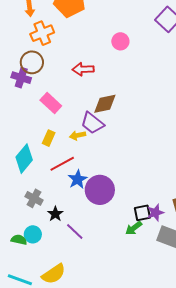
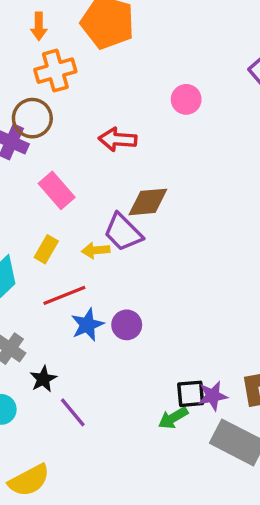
purple circle: (100, 190) -> (127, 325), moved, size x0.6

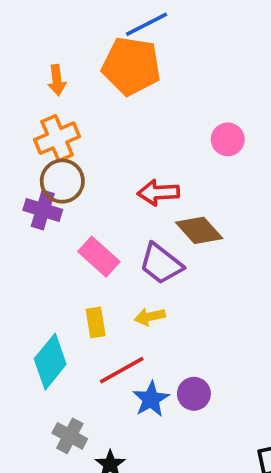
orange cross: (55, 71) -> (57, 138), moved
brown diamond: (148, 202) -> (199, 230), moved, turned 60
purple trapezoid: (123, 232) -> (161, 264), moved
yellow rectangle: (46, 249) -> (96, 322), turned -32

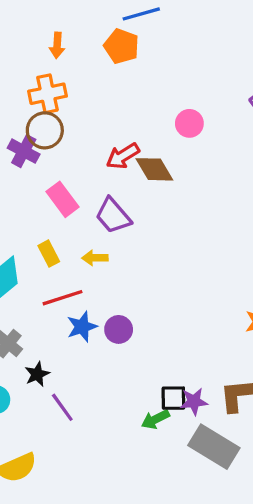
orange pentagon: (131, 66) -> (121, 46), size x0.7
red arrow: (158, 193) -> (123, 156), turned -40
brown diamond: (199, 230) -> (154, 169), moved
yellow rectangle: (96, 322) -> (49, 254), turned -30

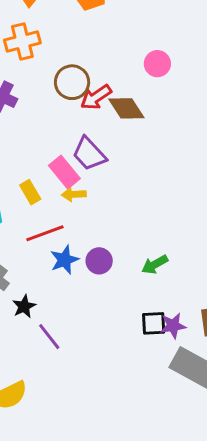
brown circle: (45, 130) -> (72, 82), moved
pink rectangle: (62, 199) -> (64, 172), moved
green arrow: (155, 419) -> (155, 264), moved

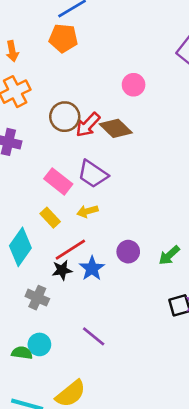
pink rectangle: (64, 172) -> (58, 181), moved
purple circle: (99, 261) -> (128, 252), moved
black star: (24, 306) -> (62, 270), moved, turned 30

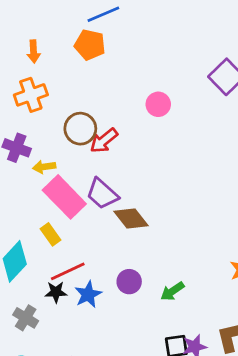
brown diamond: (116, 128) -> (131, 219), moved
pink rectangle: (58, 181) -> (64, 197), size x1.4
yellow arrow: (87, 211) -> (44, 167), moved

